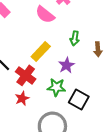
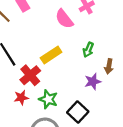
purple star: (66, 65) -> (93, 82), moved
green star: (56, 87) -> (48, 99), moved

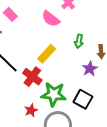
red star: (21, 97) -> (31, 110), moved
green star: (48, 99) -> (54, 94), size x1.4

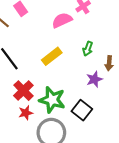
pink semicircle: (51, 19) -> (62, 20), turned 108
red cross: (32, 77) -> (23, 91), moved

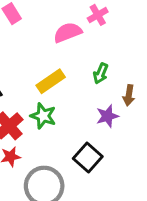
green star: (52, 100) -> (43, 116), moved, size x0.7

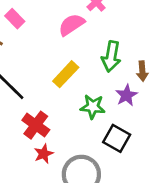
green arrow: (101, 73) -> (111, 56), size x1.5
green star: (43, 116) -> (93, 107), moved

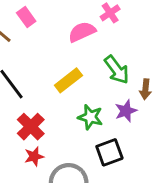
green arrow: (111, 56) -> (117, 70), turned -56
black square: (117, 138) -> (109, 152), turned 32

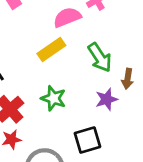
yellow rectangle: (68, 80) -> (51, 49), moved
green star: (90, 117) -> (53, 98), moved

